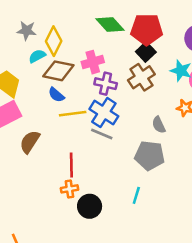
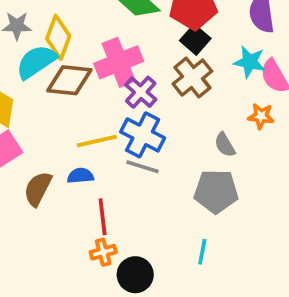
cyan semicircle: (37, 56) -> (36, 62), size x1.6
pink cross: (93, 62) -> (119, 62), size x1.4
purple cross: (106, 84) -> (141, 92), turned 35
blue semicircle: (56, 95) -> (80, 176), moved, turned 140

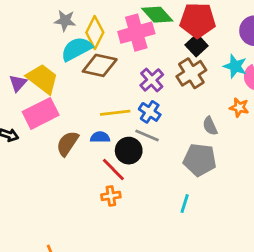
pink cross: (119, 62) -> (136, 33), moved
blue cross: (143, 135) -> (150, 112), size x0.7
red line: (103, 217) -> (113, 170), turned -44
black circle: (135, 275) -> (129, 151), moved

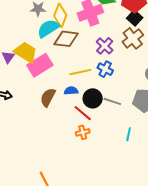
pink rectangle: (41, 113) -> (40, 65), moved
gray line: (147, 136) -> (112, 101), moved
cyan line: (185, 204) -> (129, 134), moved

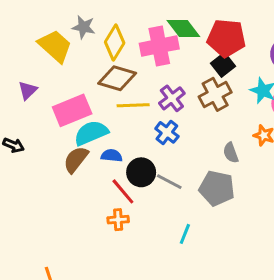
cyan semicircle: (48, 28) -> (91, 133), moved
yellow trapezoid: (26, 52) -> (55, 46), moved
yellow line: (80, 72) -> (133, 105), moved

